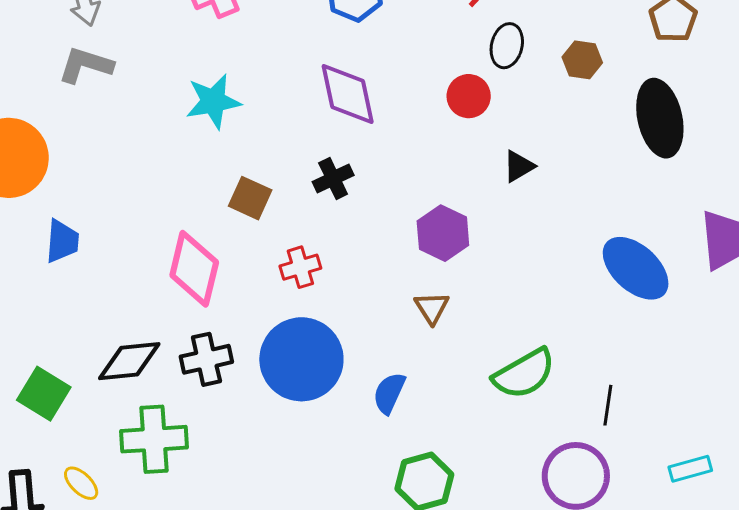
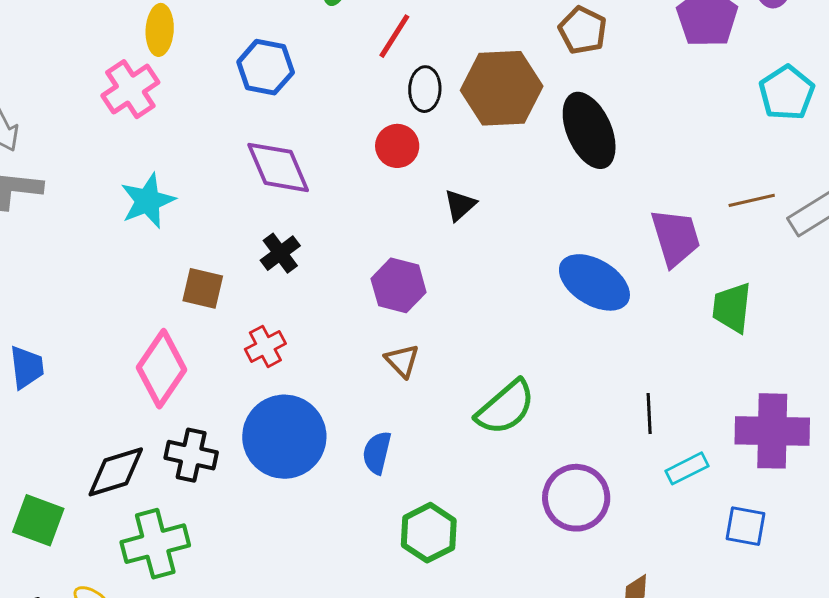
brown hexagon: (582, 60) -> (502, 88), size x2.0
pink diamond: (194, 269) -> (162, 369), turned 32
black cross: (206, 359) -> (191, 455), turned 36
black line: (608, 405) -> (649, 414), moved

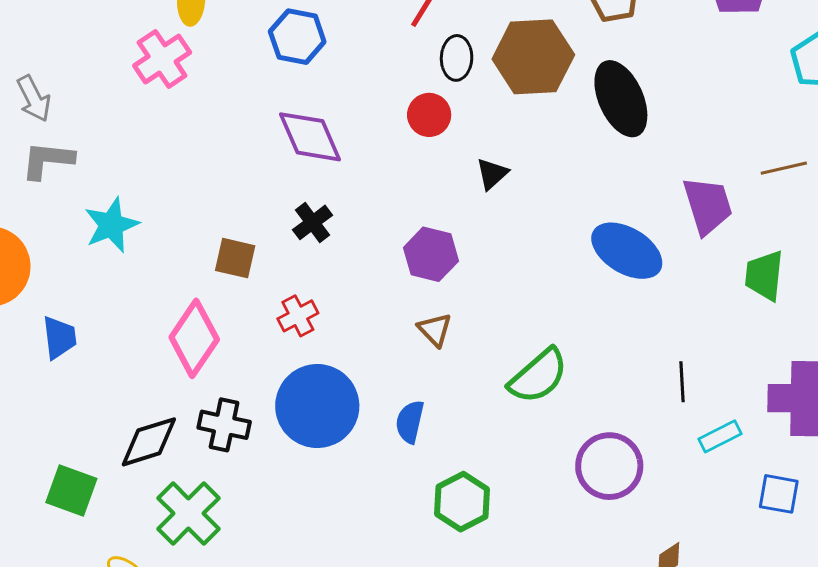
cyan star: (148, 201) -> (111, 225), moved
green cross: (155, 544) -> (188, 513), turned -30

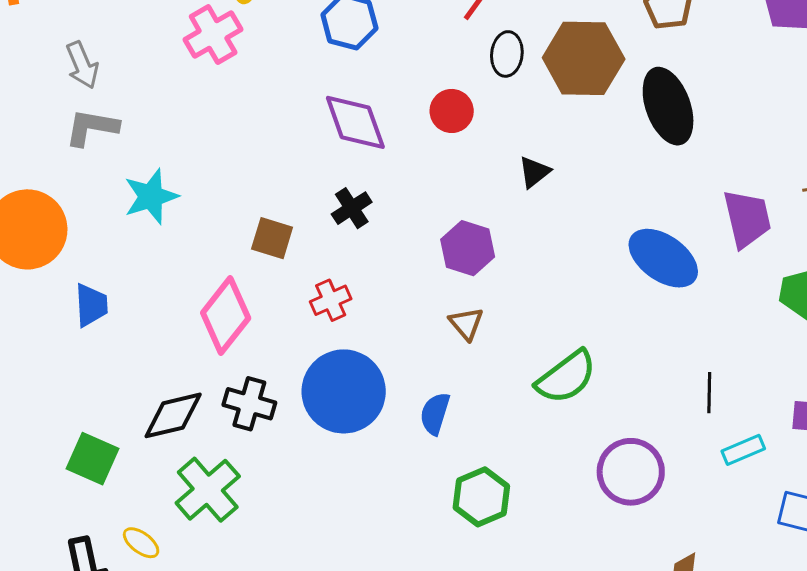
red circle: (429, 115) -> (452, 111), moved

